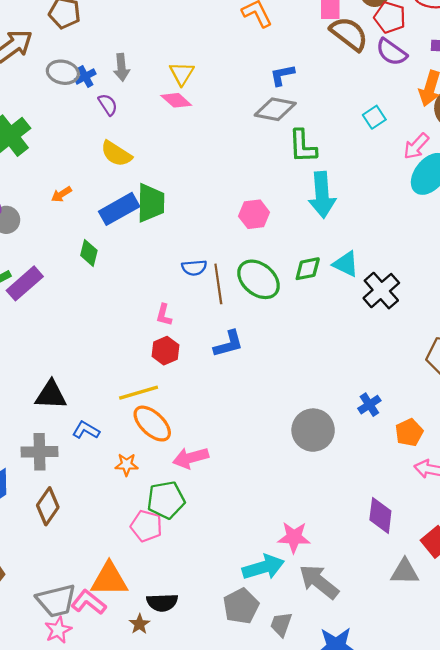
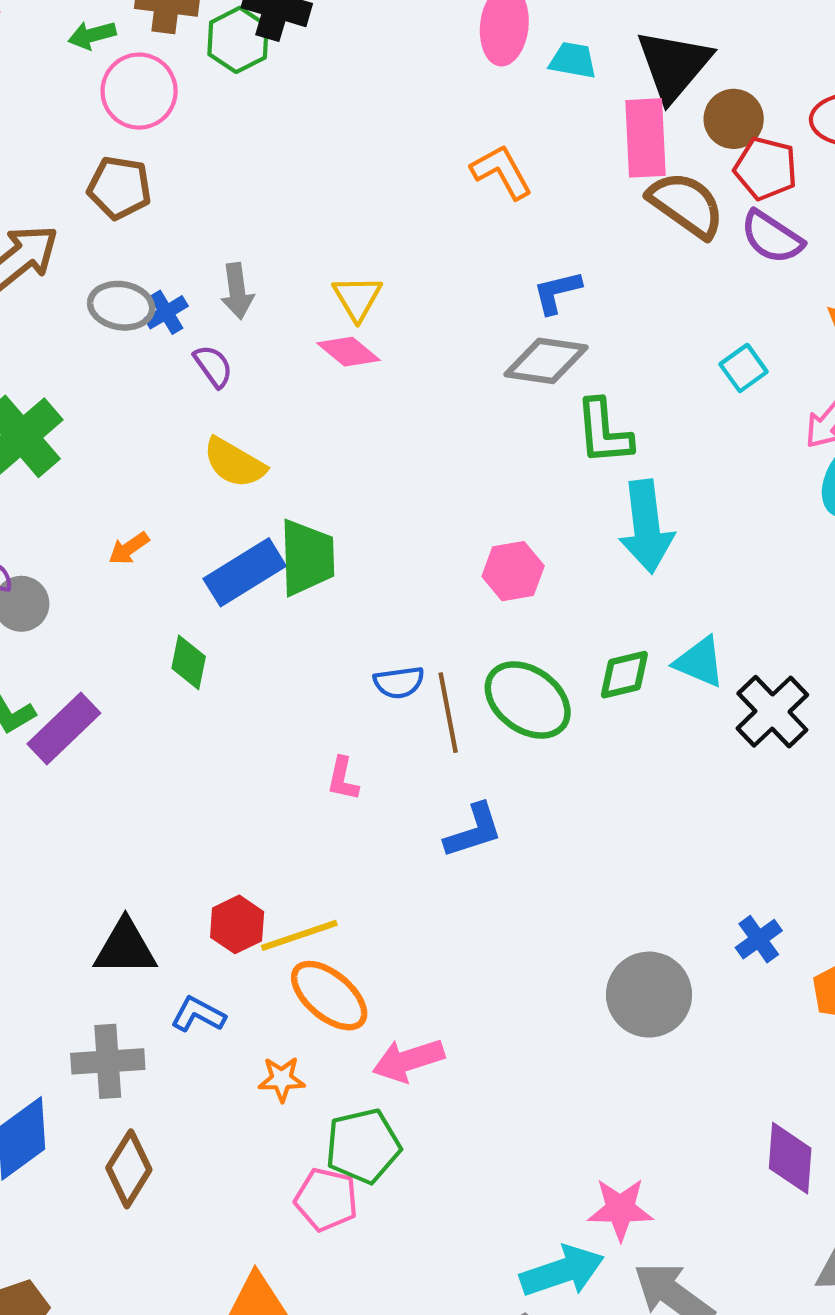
red hexagon: (165, 351) -> (237, 924), moved

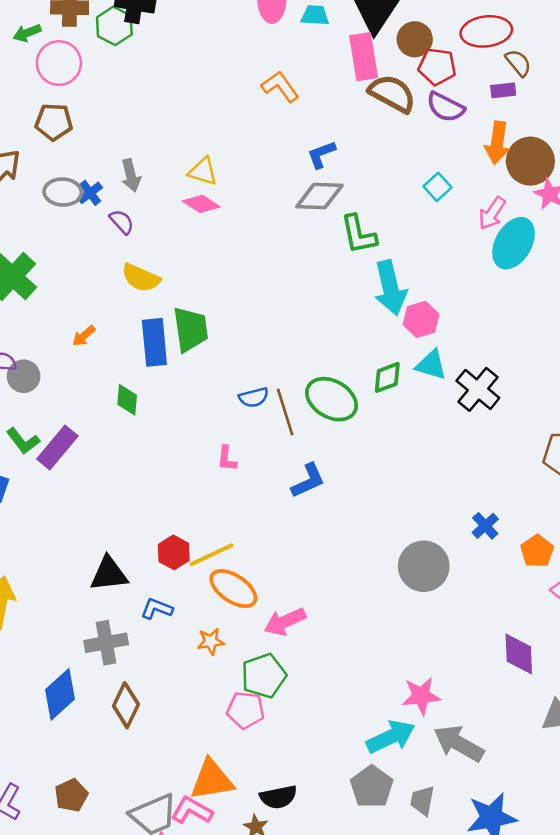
yellow triangle: (357, 298) -> (203, 171), turned -36
pink hexagon: (513, 571) -> (421, 319), moved
blue rectangle: (245, 572) -> (154, 342), turned -57

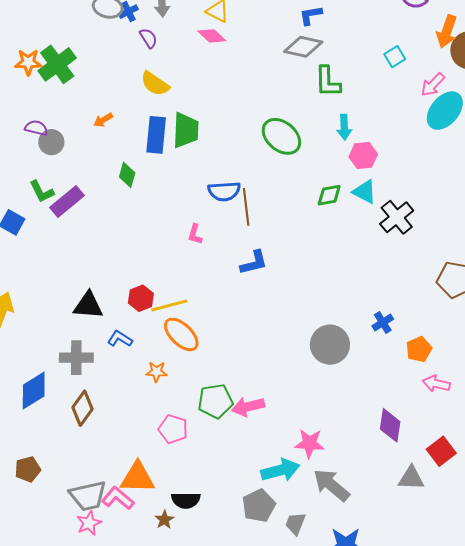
cyan arrow: (390, 288) -> (344, 127), size x0.6
blue semicircle: (254, 397) -> (224, 191), size x1.4
green ellipse: (332, 399) -> (281, 136), moved
pink arrow: (285, 622) -> (248, 407), moved
green pentagon: (264, 676) -> (215, 401), moved

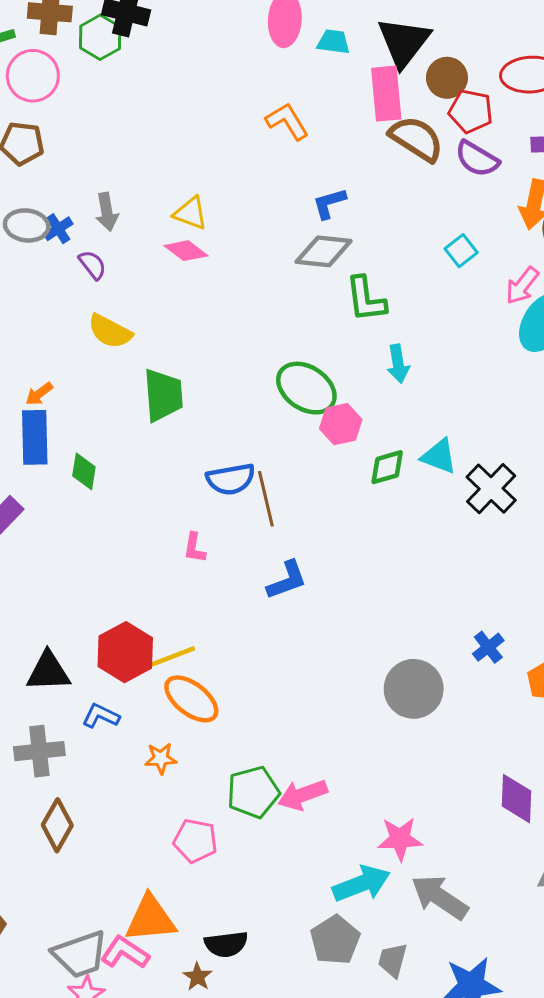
blue rectangle: (156, 135) -> (35, 437), moved
pink hexagon: (363, 156) -> (341, 424), moved
red hexagon: (141, 298) -> (125, 652), size x1.5

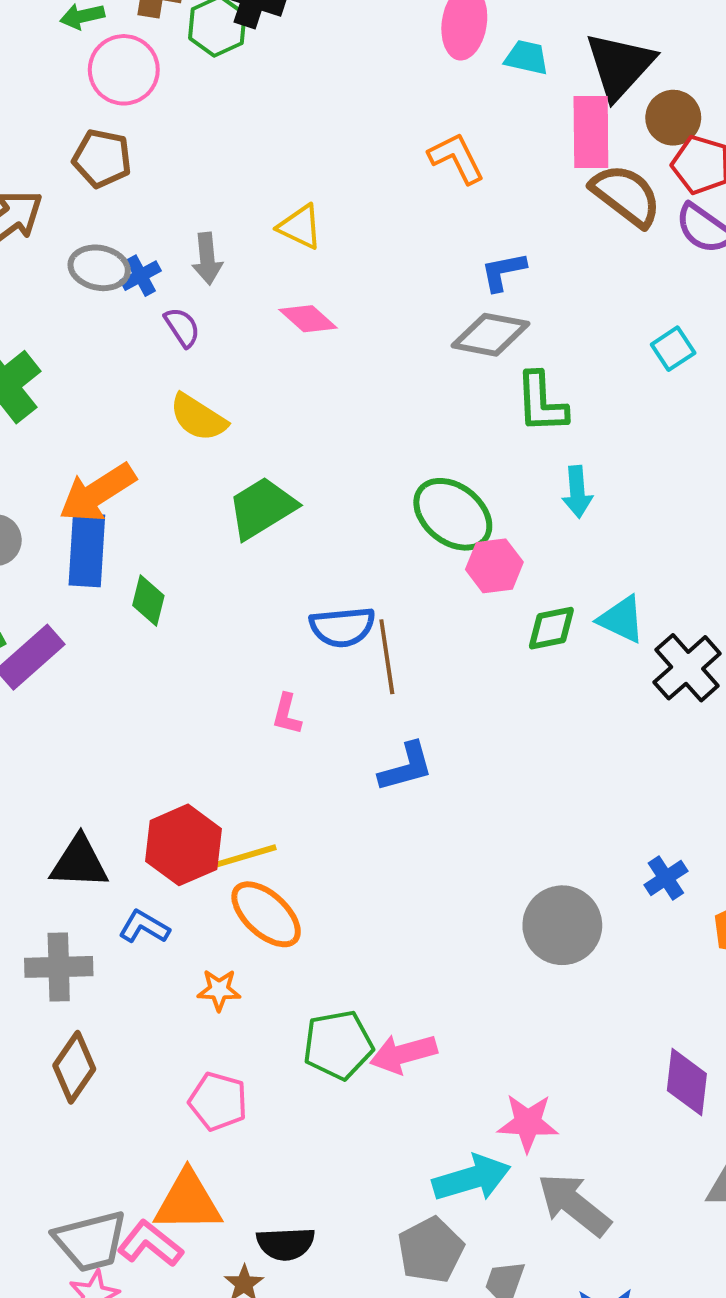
yellow triangle: (191, 213) -> (300, 227), moved
orange arrow: (39, 394) -> (97, 493), size x2.0
green trapezoid: (163, 395) -> (262, 508), turned -122
pink pentagon: (195, 841) -> (218, 1101), moved

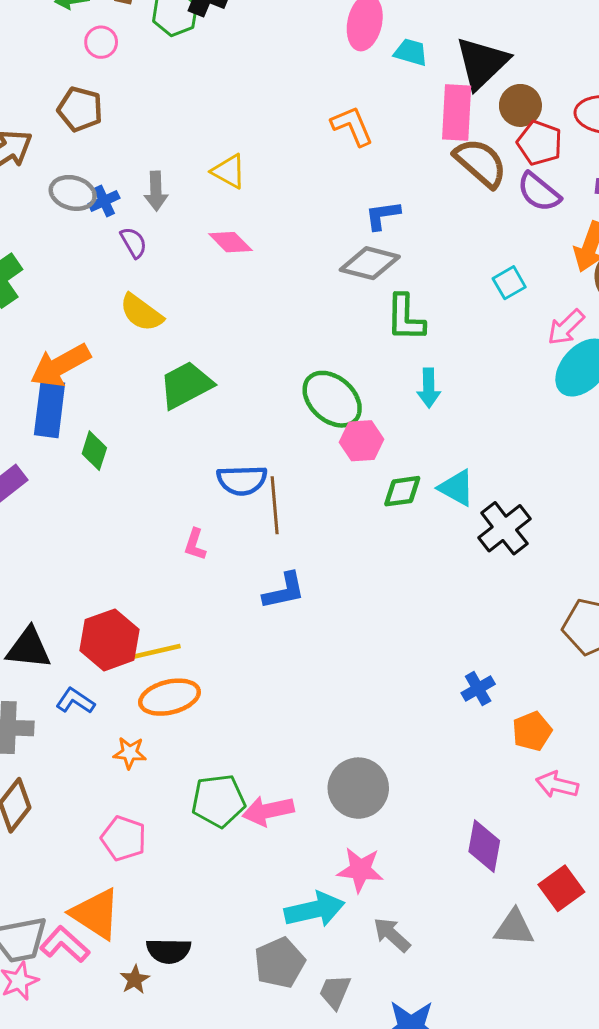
pink circle: (124, 70) -> (101, 42), size x0.6
orange ellipse: (266, 914) -> (170, 697), turned -60
gray circle: (562, 925) -> (358, 788), moved
orange triangle: (188, 1202) -> (96, 914), turned 30
gray arrow: (574, 1205) -> (392, 935), size x0.7

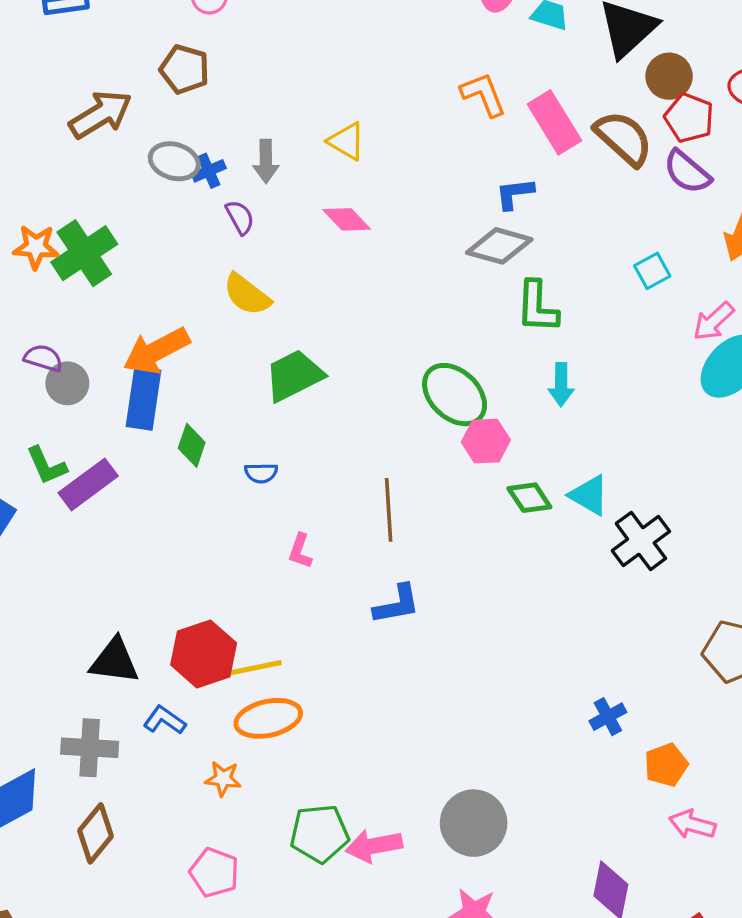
pink rectangle: (457, 112) -> (554, 122), moved, turned -36
blue semicircle: (242, 480) -> (261, 473), moved, size x0.6
green diamond: (402, 491) -> (529, 498), turned 63

